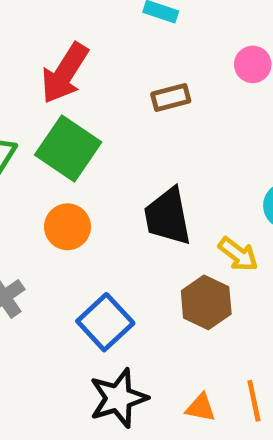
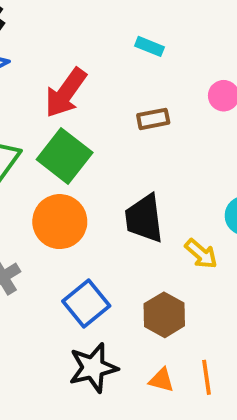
orange circle: (67, 227) -> (60, 222), size x1.4
brown hexagon: (206, 302) -> (164, 315), moved

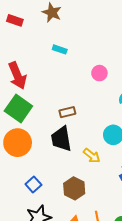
red arrow: (66, 93) -> (17, 76), turned -56
brown rectangle: (153, 119) -> (67, 112), moved
blue square: (86, 303) -> (33, 184), size x0.7

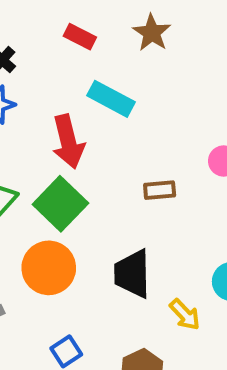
cyan rectangle: (60, 49) -> (111, 99), moved, size x1.6
brown rectangle: (67, 112) -> (160, 190), moved

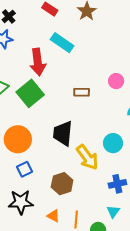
orange circle: (49, 268) -> (18, 139), moved
yellow arrow: (185, 315) -> (87, 157), size x1.5

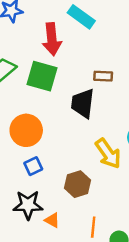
green square: (30, 93) -> (42, 76), turned -36
black trapezoid: (63, 133) -> (83, 103), moved
orange triangle: (53, 216) -> (52, 220), moved

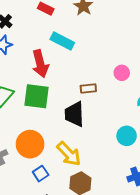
yellow arrow: (108, 154) -> (69, 154), moved

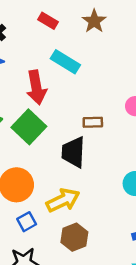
green square: (37, 96) -> (29, 127), turned 32
yellow arrow: (69, 154) -> (63, 200), turned -76

